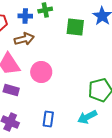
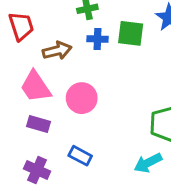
blue cross: (25, 16) -> (97, 39), moved
blue rectangle: (48, 119) -> (80, 156), moved, turned -70

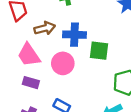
green square: (131, 33) -> (99, 51), moved
blue cross: (97, 39) -> (75, 35), moved, size x1.5

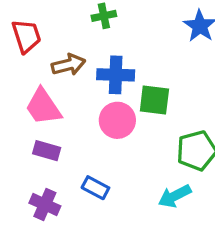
pink circle: (63, 63) -> (117, 120), moved

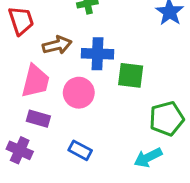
pink trapezoid: (43, 107) -> (36, 81), turned -132
pink circle: (117, 120) -> (79, 93), moved
purple cross: (45, 205) -> (20, 150), moved

